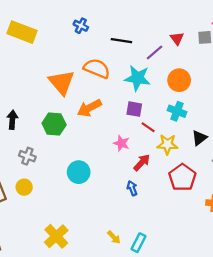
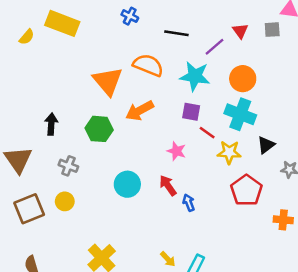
cyan cross: (177, 111) -> (240, 114), size x1.4
red arrow: (142, 163) -> (168, 185), moved, turned -78

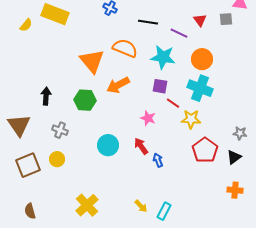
purple line: (214, 47) -> (179, 33), turned 66
black triangle: (266, 145) -> (234, 157), moved
orange cross: (283, 220) -> (235, 190), moved

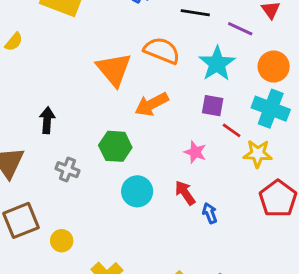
yellow semicircle: (26, 25) -> (14, 42), moved
cyan star: (163, 57) -> (217, 64), turned 30
green hexagon: (85, 100) -> (115, 146), moved
yellow circle: (57, 159) -> (62, 241), moved

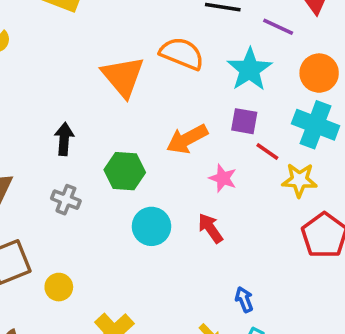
orange arrow: (152, 104) -> (187, 139), moved
black arrow: (47, 120) -> (64, 139), moved
blue arrow: (210, 213) -> (244, 299), moved

